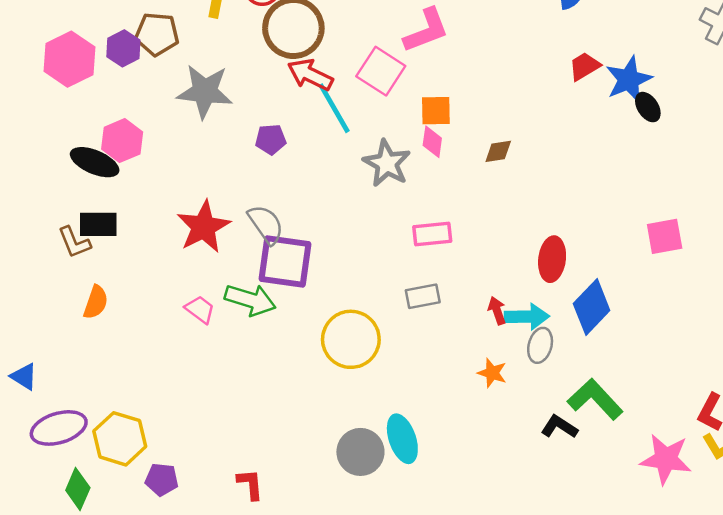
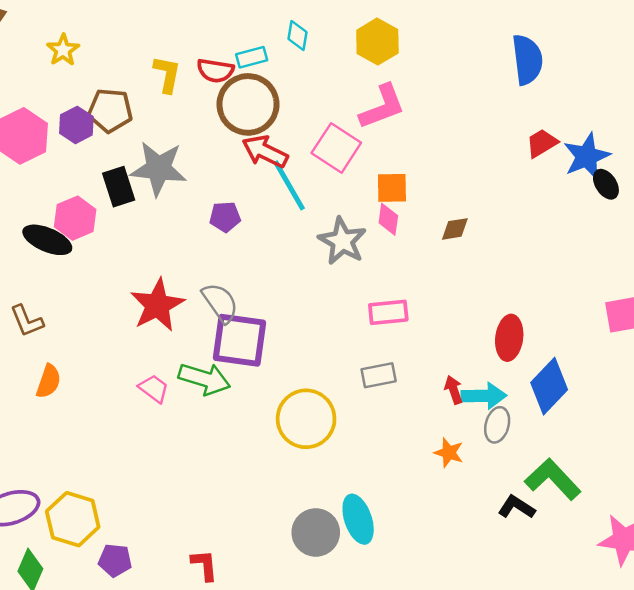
black rectangle: (98, 224) -> (119, 187), moved, turned 72

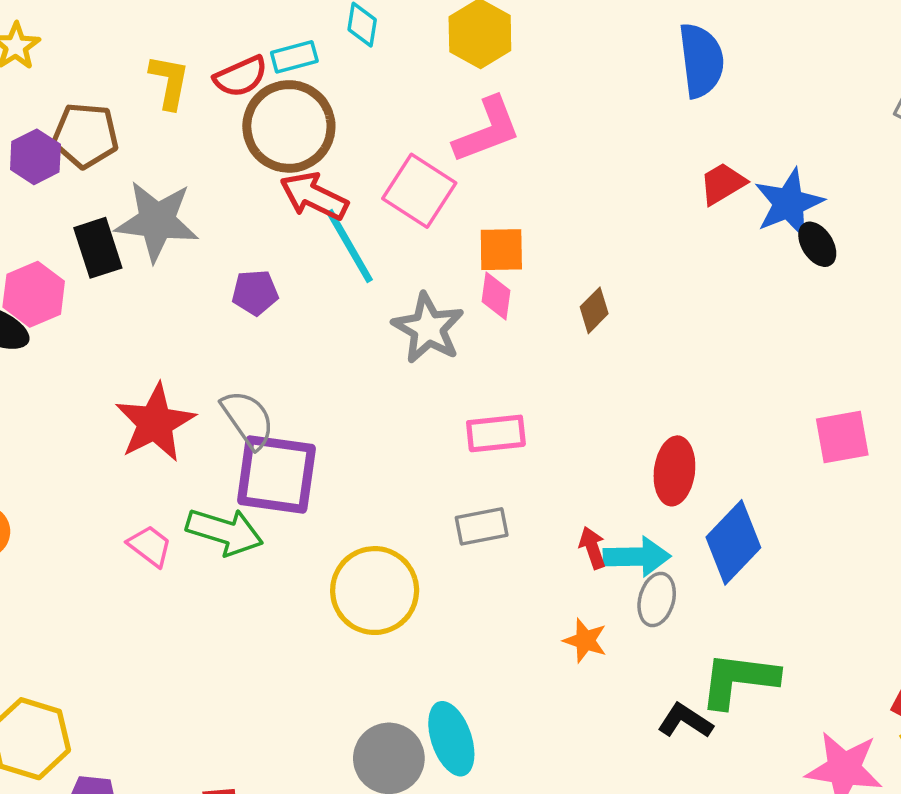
red semicircle: (215, 71) -> (241, 76), turned -33
brown diamond: (455, 229) -> (594, 310), turned -36
green L-shape: (553, 479) -> (739, 680), turned -40

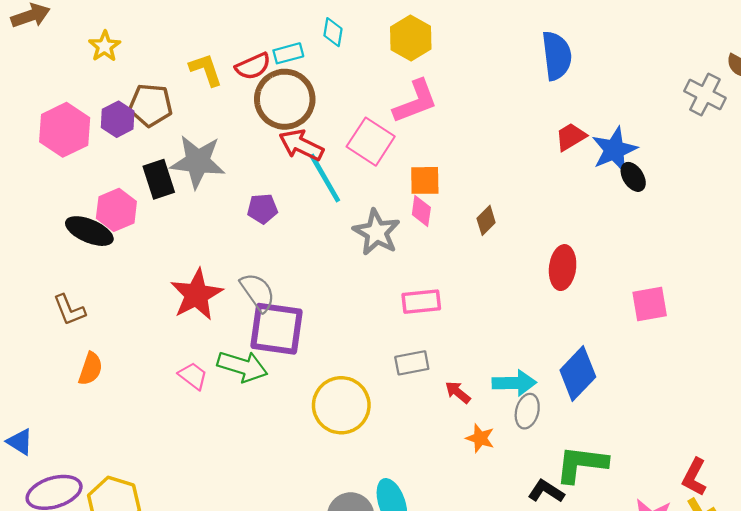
yellow L-shape: (169, 82) -> (206, 70), turned -30
red ellipse: (674, 471) -> (563, 268), moved
red arrow: (592, 548) -> (458, 392), moved, turned -32

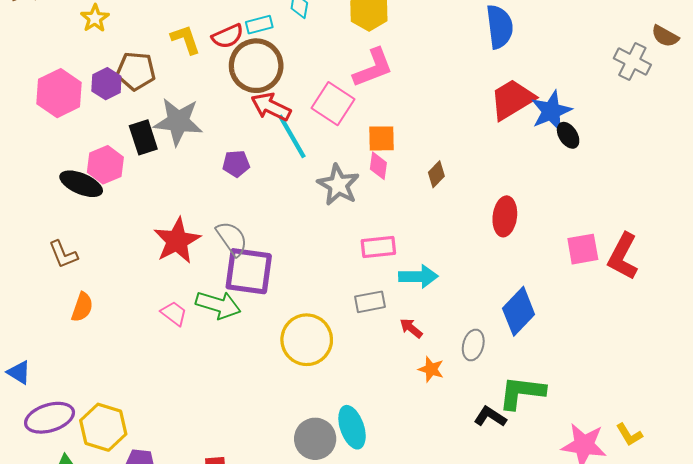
red trapezoid: (571, 137) -> (512, 99), size x1.6
cyan arrow: (514, 383) -> (418, 276), moved
red L-shape: (694, 477) -> (623, 256), moved, size x1.4

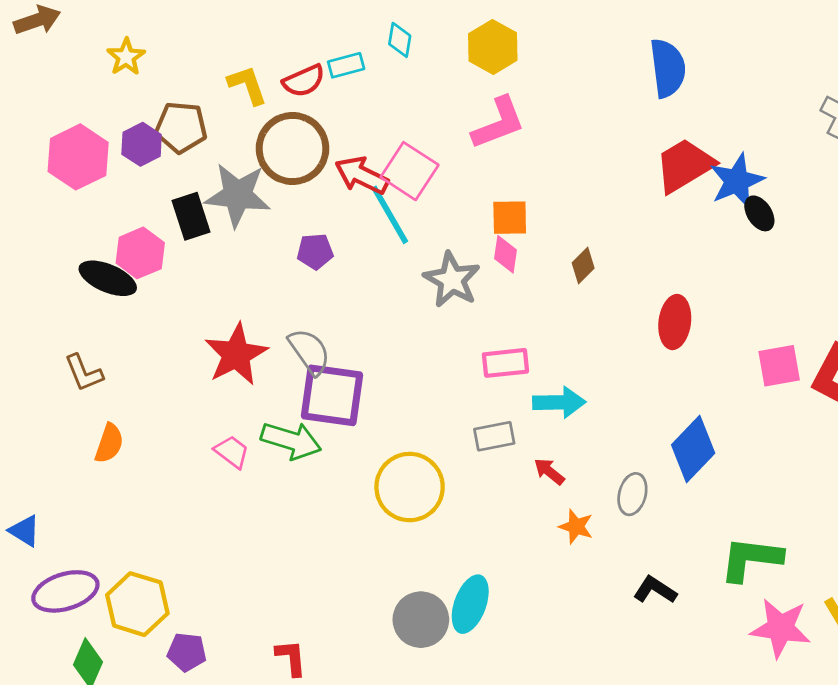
brown circle: (256, 66) -> (293, 149), moved
pink square: (333, 104) -> (410, 171), moved
green L-shape: (522, 392) -> (751, 559), moved
cyan ellipse: (352, 427) -> (470, 604), turned 39

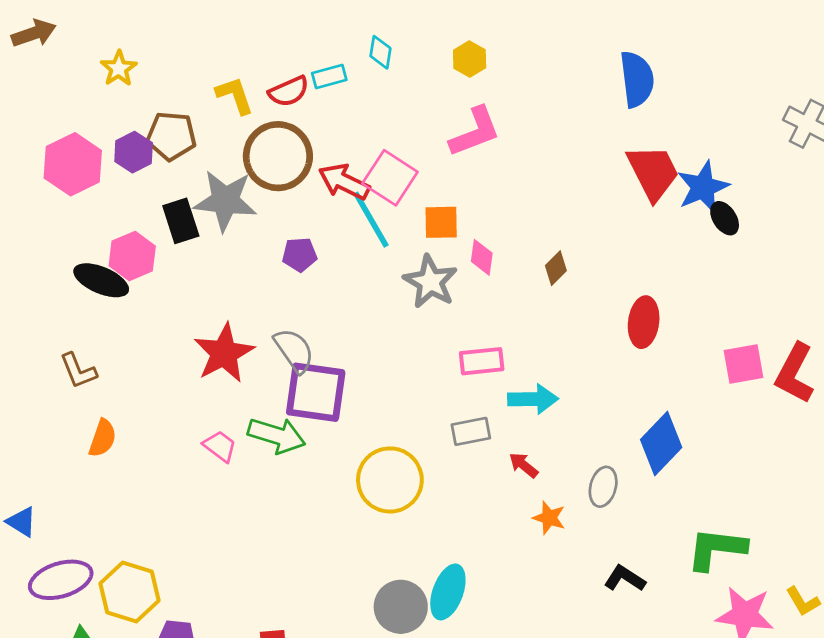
yellow hexagon: (493, 47) -> (470, 59), size x0.7
red trapezoid: (685, 165) -> (653, 172), turned 94
orange square: (510, 218) -> (441, 222), moved

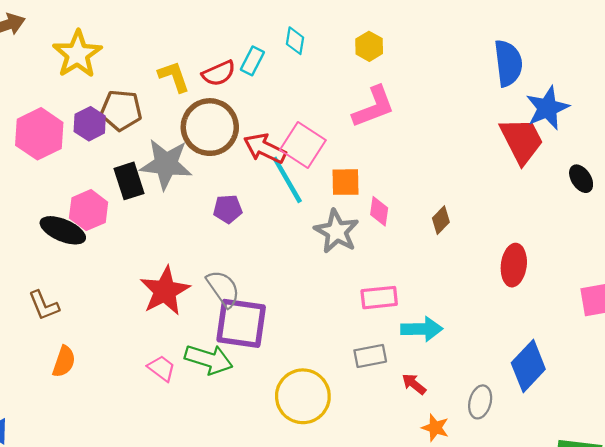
yellow star: (119, 68) -> (77, 54), size x1.6
cyan rectangle: (329, 77) -> (252, 61), turned -48
blue star: (703, 187) -> (547, 108), moved

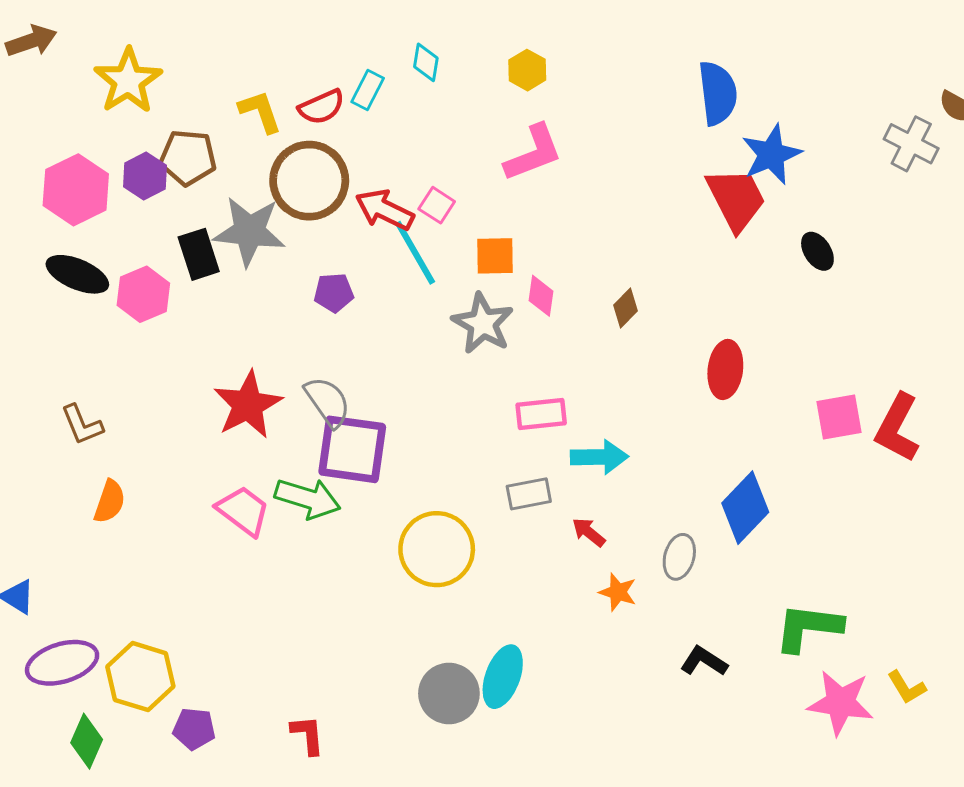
pink square: (303, 145) -> (437, 205), size x0.6
black ellipse: (63, 230) -> (77, 274), moved
pink trapezoid: (162, 368) -> (243, 511), size x1.4

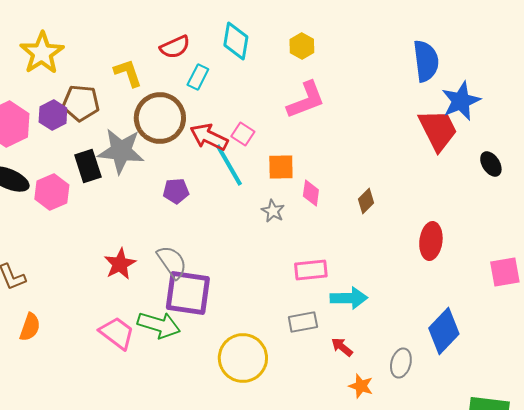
cyan diamond: (426, 62) -> (236, 41), size x1.5
cyan rectangle: (368, 90) -> (198, 77), moved
red semicircle: (322, 107) -> (175, 47), moved
gray star: (483, 323) -> (273, 211), size x0.6
red star: (248, 405) -> (120, 264), size x0.7

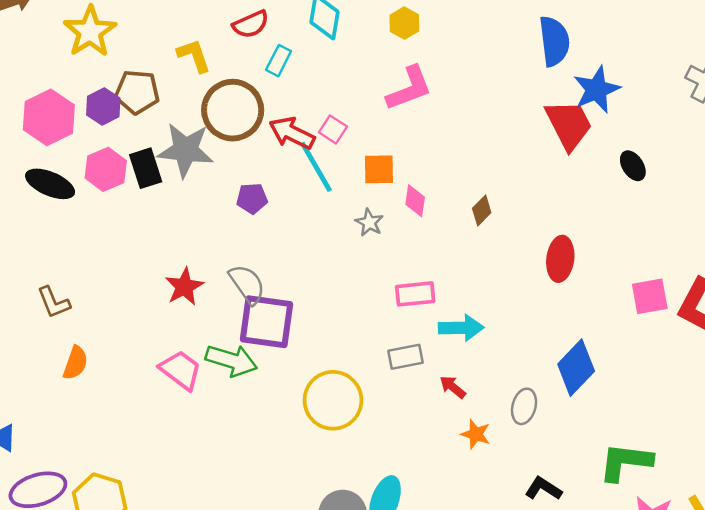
pink hexagon: (52, 192) -> (106, 169), moved

